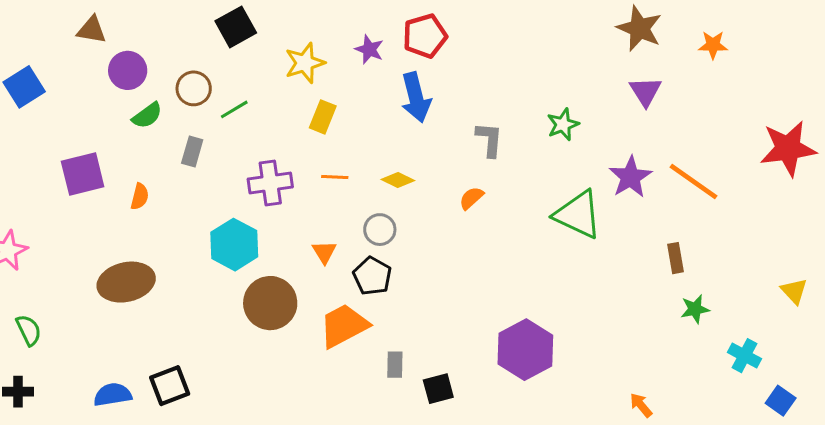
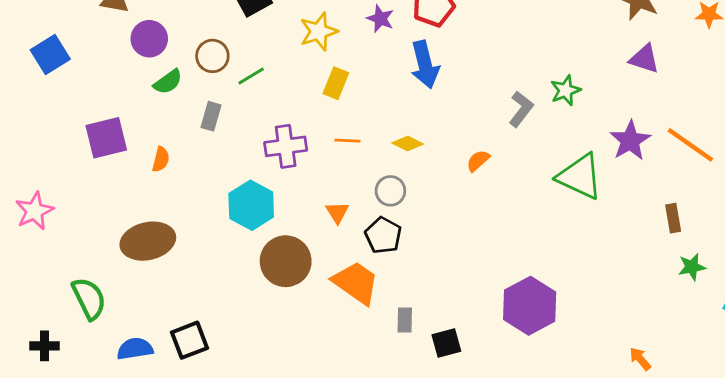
purple triangle: (645, 91) -> (644, 59), turned -40
gray L-shape: (489, 139) -> (521, 109), moved, turned 33
orange trapezoid: (344, 326) -> (356, 283), turned 63
green semicircle: (29, 330) -> (89, 299), moved, size x1.4

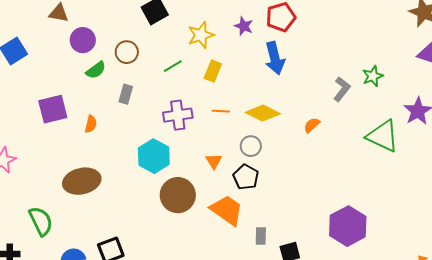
green line: (251, 76) -> (173, 66), moved
yellow diamond: (408, 144) -> (263, 113), size x1.6

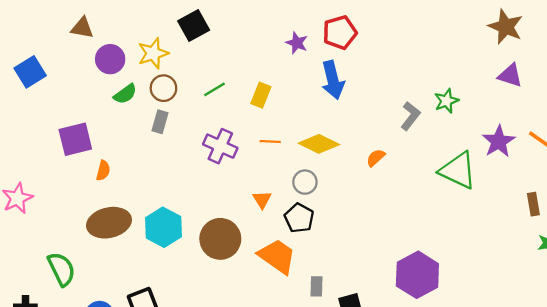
yellow star: (201, 35) -> (153, 53), moved
brown circle: (127, 52) -> (163, 88), moved
purple cross: (178, 115) -> (220, 146), turned 32
orange semicircle: (91, 124) -> (103, 170), moved
cyan hexagon: (154, 156) -> (163, 227), moved

